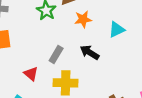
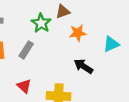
gray rectangle: (56, 55) -> (26, 50), moved

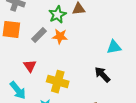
orange star: (78, 33) -> (60, 36), moved
black arrow: (83, 66) -> (102, 75), moved

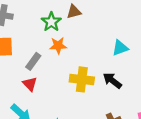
gray rectangle: (39, 35) -> (33, 61), moved
yellow cross: (58, 82) -> (82, 79), moved

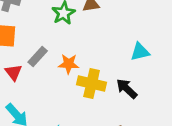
orange star: (58, 46) -> (69, 64), moved
red triangle: (30, 84) -> (13, 72), moved

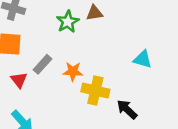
cyan triangle: (140, 52) -> (143, 59), turned 30
black arrow: (127, 89) -> (127, 109), moved

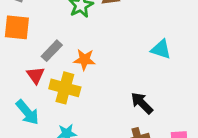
red triangle: (19, 80) -> (36, 75), moved
yellow cross: (95, 91) -> (65, 88), moved

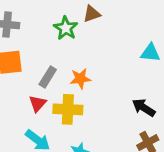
red triangle: (36, 75) -> (38, 104), turned 30

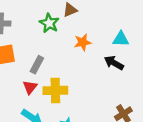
orange star: (80, 79) -> (83, 42), moved
black arrow: (144, 108) -> (114, 63), moved

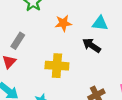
yellow cross: (55, 90) -> (57, 66), moved

